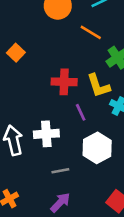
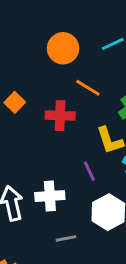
orange line: (91, 32) -> (88, 88), moved
red cross: (64, 82) -> (60, 116), moved

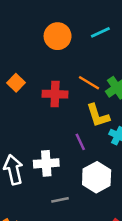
orange line: (88, 88) -> (89, 83), moved

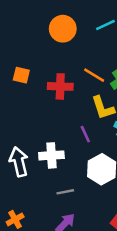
orange square: (16, 83) -> (21, 75), turned -30

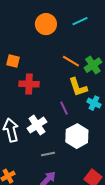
red cross: (60, 86) -> (29, 84), moved
white cross: (51, 155) -> (37, 125), turned -30

